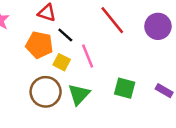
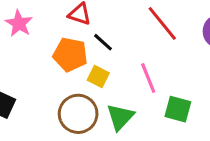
pink line: (88, 56) -> (148, 78), moved

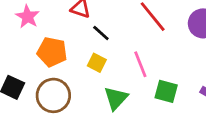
orange pentagon: (70, 55) -> (52, 52), moved
brown circle: (78, 114) -> (53, 95), moved

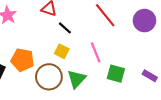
orange pentagon: (52, 52) -> (22, 60), moved
brown circle: (53, 95) -> (49, 77), moved

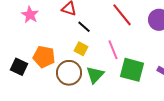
green square: (116, 74) -> (132, 70), size x1.4

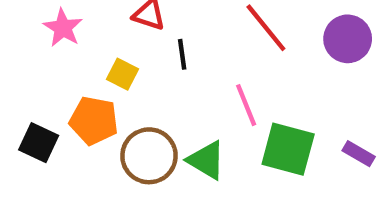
black line: (84, 27) -> (182, 54), turned 40
yellow square: (81, 49) -> (122, 74), moved
green triangle: (95, 75) -> (206, 160), turned -42

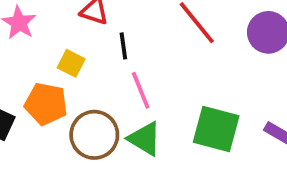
pink line: (246, 105) -> (141, 90), moved

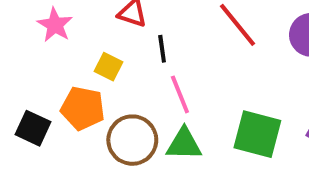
green triangle: (145, 139) -> (184, 144), turned -30

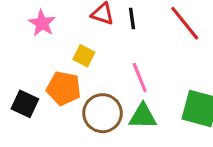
black line: (162, 49) -> (132, 19), moved

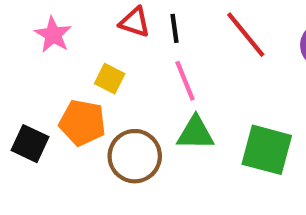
pink line: (140, 77) -> (185, 81), moved
green triangle: (143, 116) -> (195, 133), moved

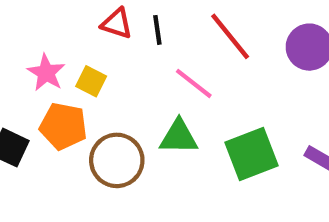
pink star: (53, 35) -> (46, 73), moved
pink line: (185, 81) -> (194, 83), moved, turned -30
green square: (267, 150) -> (252, 154), turned -36

